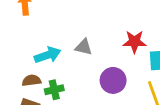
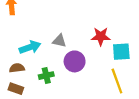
purple circle: (113, 80) -> (75, 61), moved
green cross: (54, 90) -> (46, 76), moved

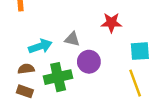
red star: (101, 36) -> (111, 23), moved
green cross: (46, 76) -> (58, 77), size x1.6

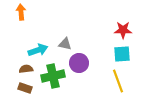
red star: (111, 23) -> (123, 30), moved

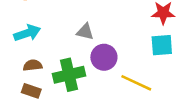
cyan arrow: (38, 50) -> (27, 33), moved
yellow line: (118, 81) -> (136, 83), moved, turned -45

